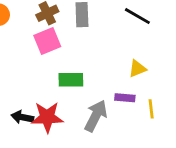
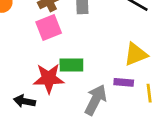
yellow triangle: (137, 69) -> (136, 54), size x1.4
red star: (47, 117) -> (49, 78), moved

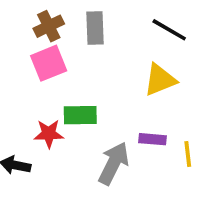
yellow triangle: (136, 54) -> (160, 80), moved
red star: (49, 78) -> (49, 134), size x0.7

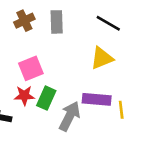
pink square: (49, 63) -> (31, 68), moved
green rectangle: (80, 115) -> (46, 98), moved, turned -65
purple rectangle: (153, 139) -> (97, 99), size x1.5

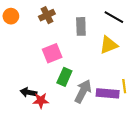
gray rectangle: (57, 22) -> (81, 26), moved
red star: (24, 96) -> (41, 101), moved
purple rectangle: (97, 99) -> (108, 93), moved

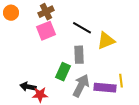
black line: (114, 17) -> (82, 28), moved
gray rectangle: (81, 26) -> (79, 55), moved
pink square: (52, 53) -> (46, 31), moved

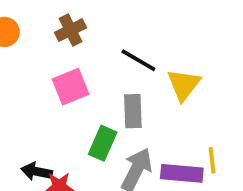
pink square: (46, 31) -> (71, 87), moved
yellow triangle: (106, 41) -> (184, 85), turned -30

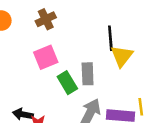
black line: (138, 60) -> (110, 38), moved, turned 55
green rectangle: (103, 143) -> (67, 83), moved, turned -55

